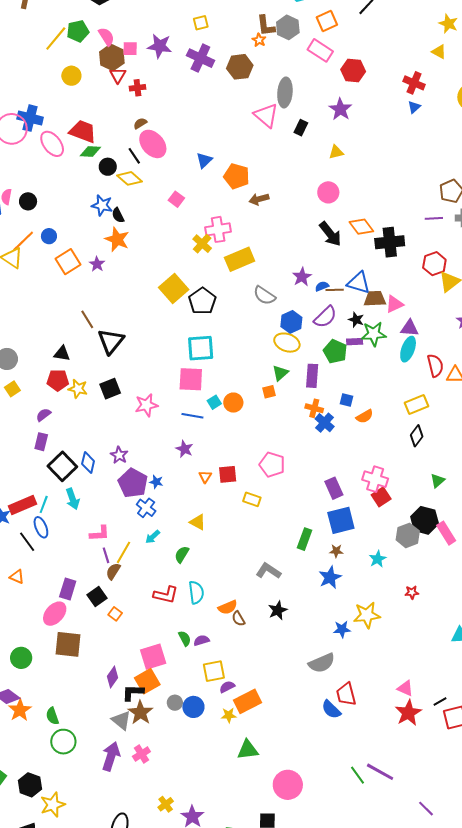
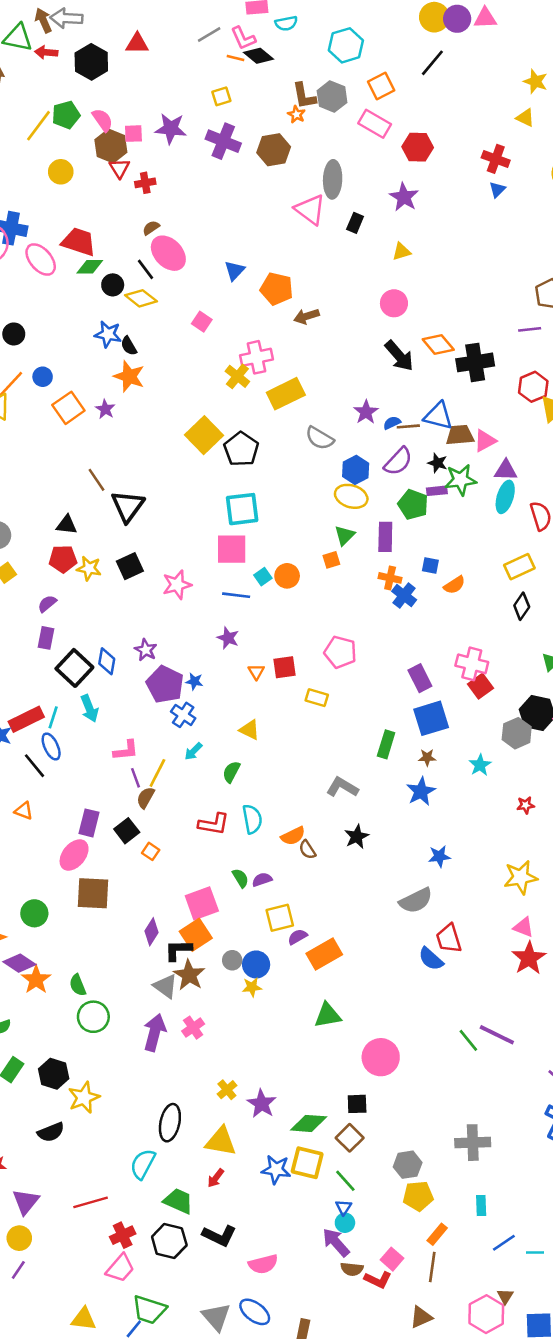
yellow star: (367, 615) -> (521, 877), moved
yellow star: (229, 715) -> (252, 987), moved

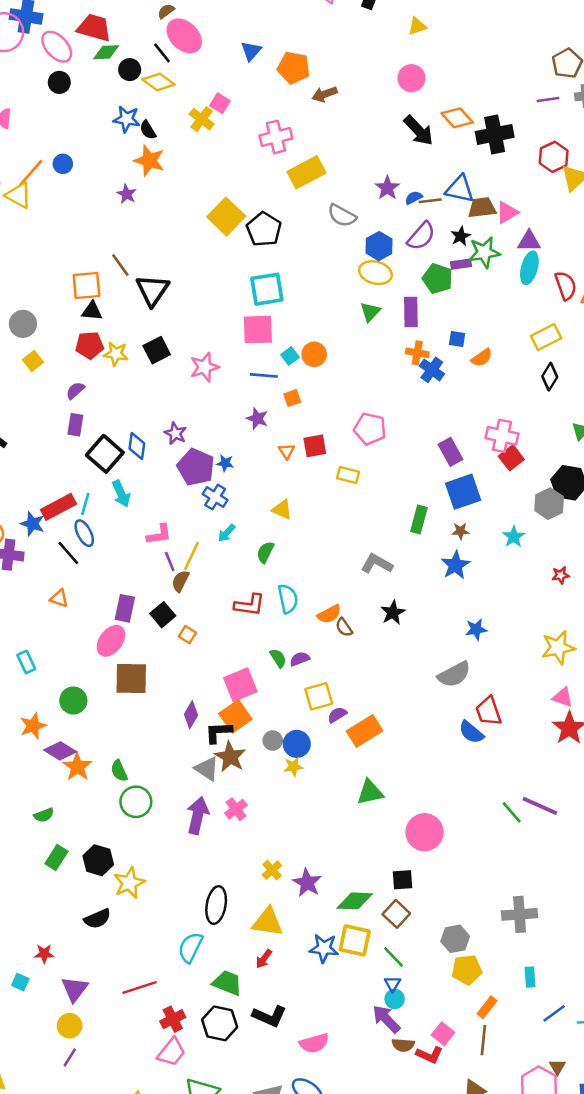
black circle: (14, 334) -> (59, 82), moved
yellow cross: (237, 376) -> (202, 119), moved
orange square: (68, 408) -> (87, 285), moved, turned 32
black star: (438, 463) -> (461, 236), turned 30
orange square: (331, 560) -> (292, 398), moved

